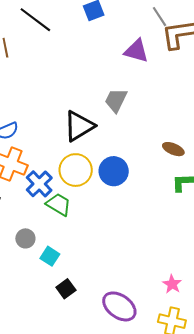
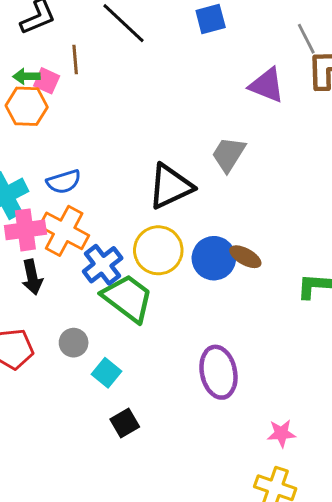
brown ellipse: (173, 149) -> (245, 257), moved
green trapezoid: (59, 204) -> (128, 298), size x1.4
pink star: (172, 284) -> (281, 433), turned 30
purple ellipse: (119, 306) -> (218, 372), moved, turned 36

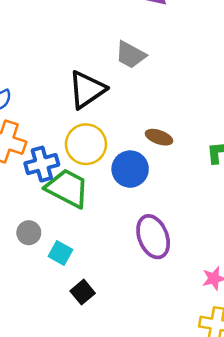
gray trapezoid: (229, 154) -> (131, 55), turned -84
blue circle: (214, 258) -> (130, 169), moved
blue cross: (103, 265) -> (42, 164), turned 32

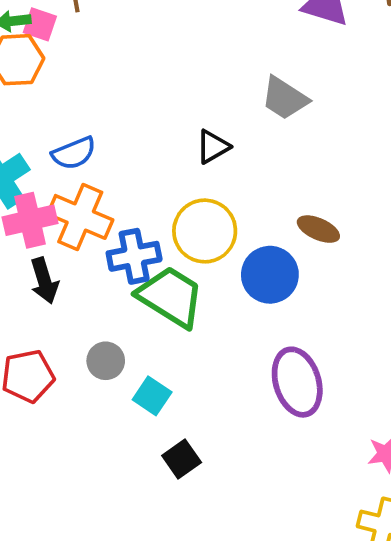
black triangle: (87, 90) -> (213, 147), size x0.6

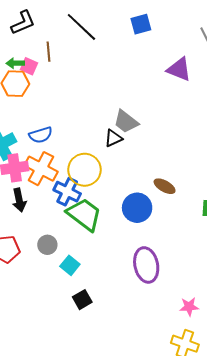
gray trapezoid: (285, 98) -> (126, 122), moved
yellow circle: (205, 231) -> (85, 170), moved
blue cross: (134, 256) -> (67, 192), turned 32

